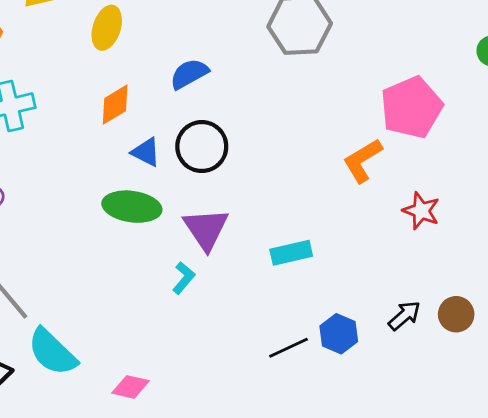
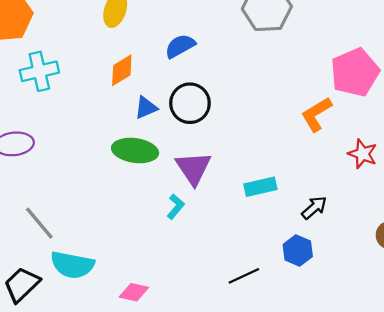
blue triangle: (146, 152) -> (146, 108), turned -50
black arrow: (404, 316) -> (314, 208), moved
black line: (288, 348) -> (244, 276), moved
cyan semicircle: (52, 352) -> (72, 265), turned -33

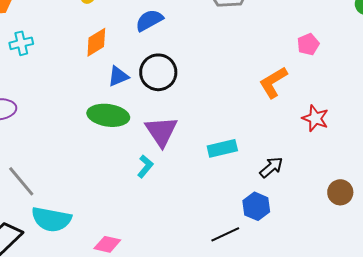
cyan cross: (39, 71) -> (21, 43), size x0.7
pink pentagon: (355, 72) -> (308, 44), size x0.5
black line: (244, 276) -> (225, 234), moved

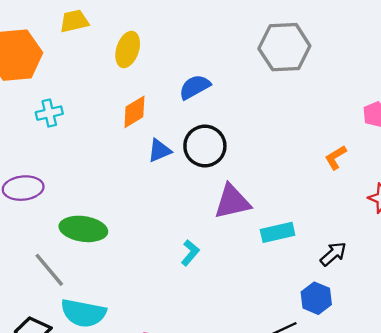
orange L-shape: (273, 82) -> (336, 157), size x0.7
green ellipse: (108, 115) -> (83, 229), moved
purple triangle: (161, 131) -> (232, 202), moved, turned 51

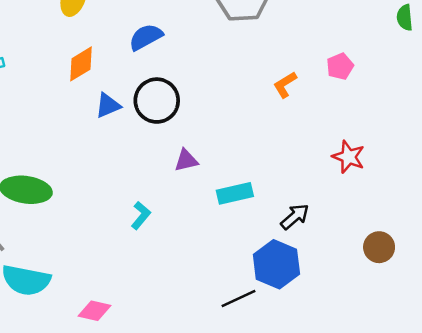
orange L-shape: (336, 157) -> (285, 85), moved
purple triangle: (232, 202) -> (186, 160), size x0.6
blue hexagon: (316, 298) -> (276, 264), size x1.4

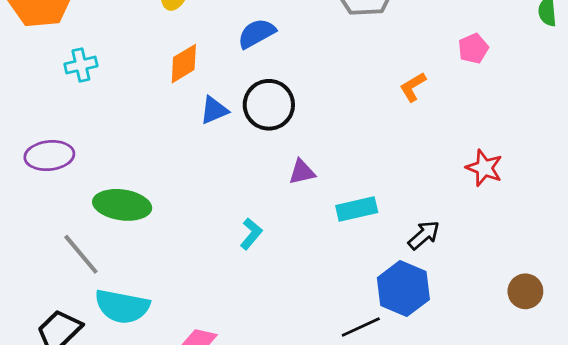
pink pentagon: (340, 66) -> (473, 49), moved
brown circle: (379, 247) -> (525, 291), moved

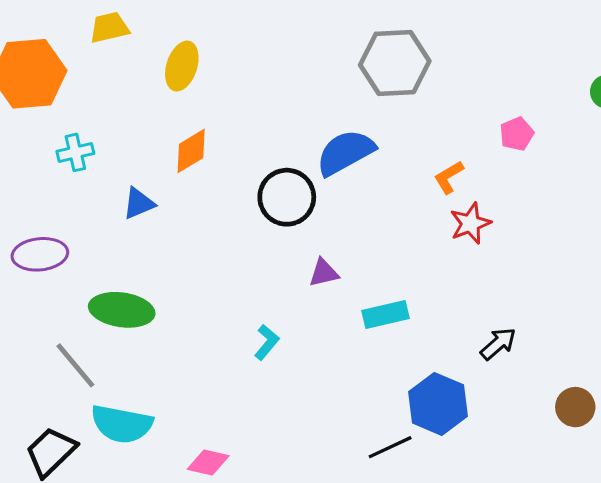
blue semicircle: (257, 33) -> (345, 152), moved, size x1.4
blue triangle: (214, 110) -> (139, 203), moved
red star: (484, 168) -> (470, 223), moved, turned 30
black arrow: (424, 235) -> (498, 344), moved

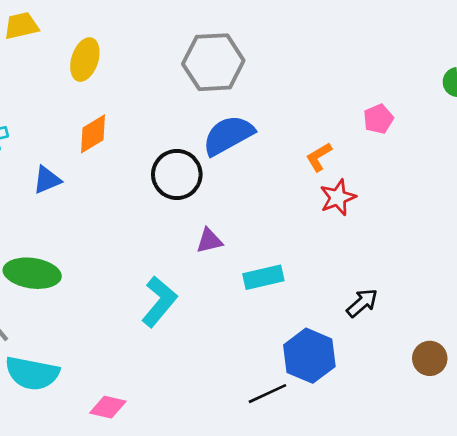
gray hexagon: (395, 63) -> (213, 62), moved
cyan L-shape: (267, 342) -> (159, 302), size x1.6

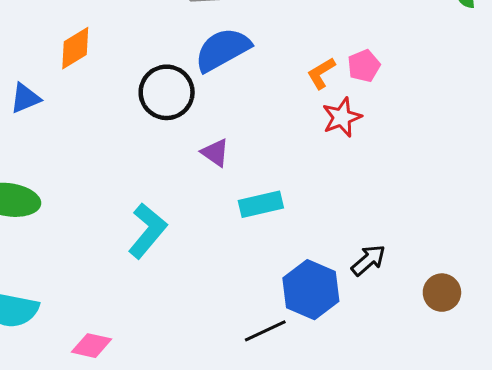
pink pentagon: (378, 119) -> (364, 66), moved
purple triangle: (209, 241) -> (215, 153), moved, turned 48
black arrow: (362, 303) -> (368, 260), moved

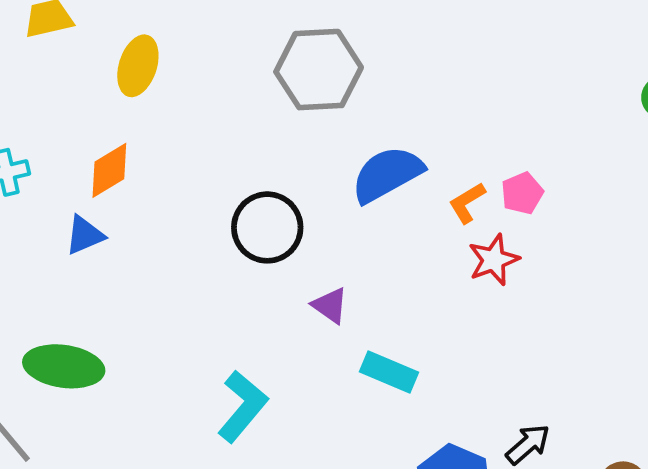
orange diamond: (75, 48) -> (109, 170), moved
blue semicircle: (223, 50) -> (387, 174), moved
cyan rectangle: (261, 204) -> (389, 372), turned 36

